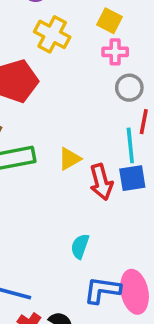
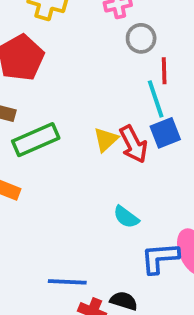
yellow triangle: (69, 159) -> (106, 140), moved
cyan semicircle: (80, 246) -> (126, 217), turned -60

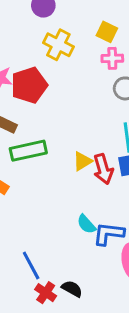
blue L-shape: (160, 258) -> (109, 234), moved
blue line: (67, 282) -> (31, 265), turned 48

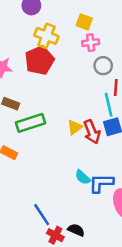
red pentagon: (29, 85) -> (39, 60), moved

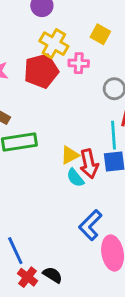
pink cross: (91, 43) -> (79, 63), moved
cyan semicircle: (83, 177) -> (75, 178), moved
blue L-shape: (101, 183) -> (90, 225), turned -55

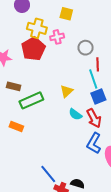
yellow triangle: (70, 155) -> (67, 91), moved
red arrow: (89, 164) -> (94, 118), moved

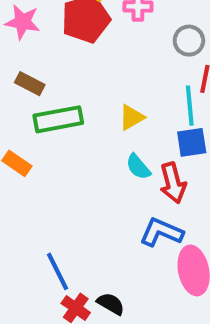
blue L-shape: (94, 143) -> (161, 232), turned 70

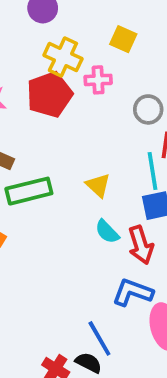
yellow triangle: (132, 117) -> (98, 185), turned -44
blue line: (57, 271) -> (99, 338), moved

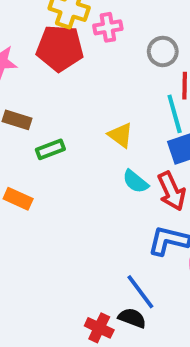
red pentagon: (49, 95) -> (60, 48), turned 30
green rectangle: (29, 191) -> (50, 149), size x0.6

